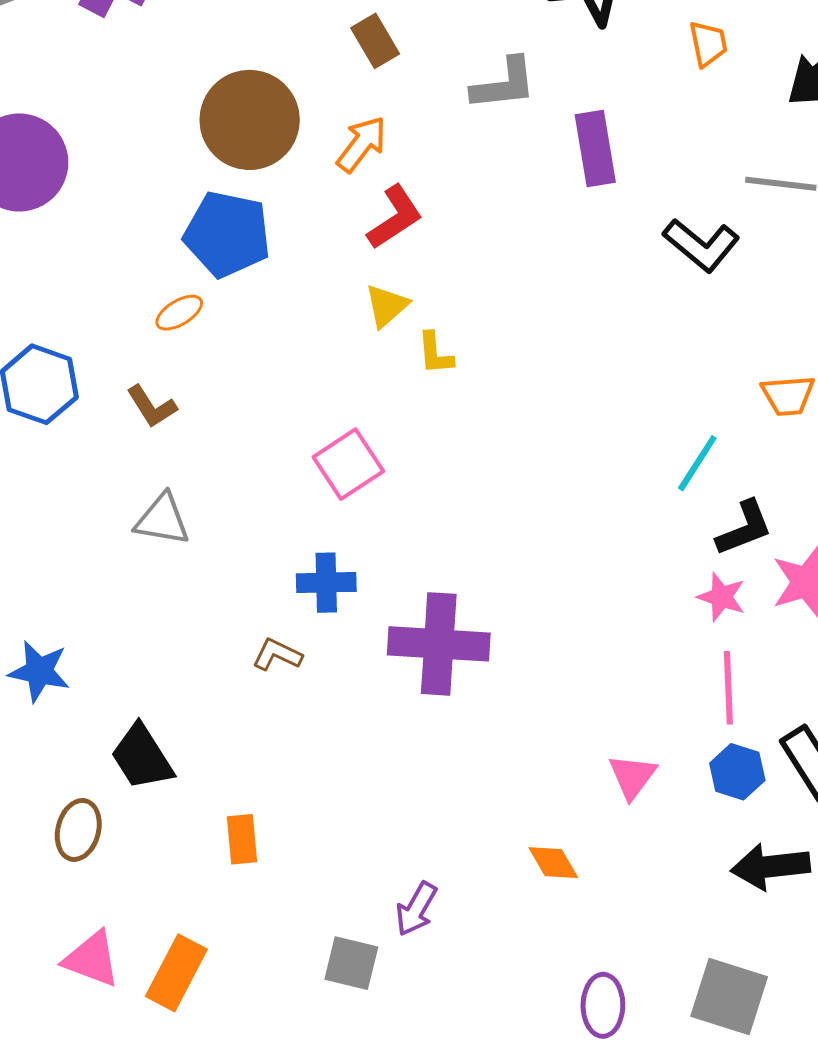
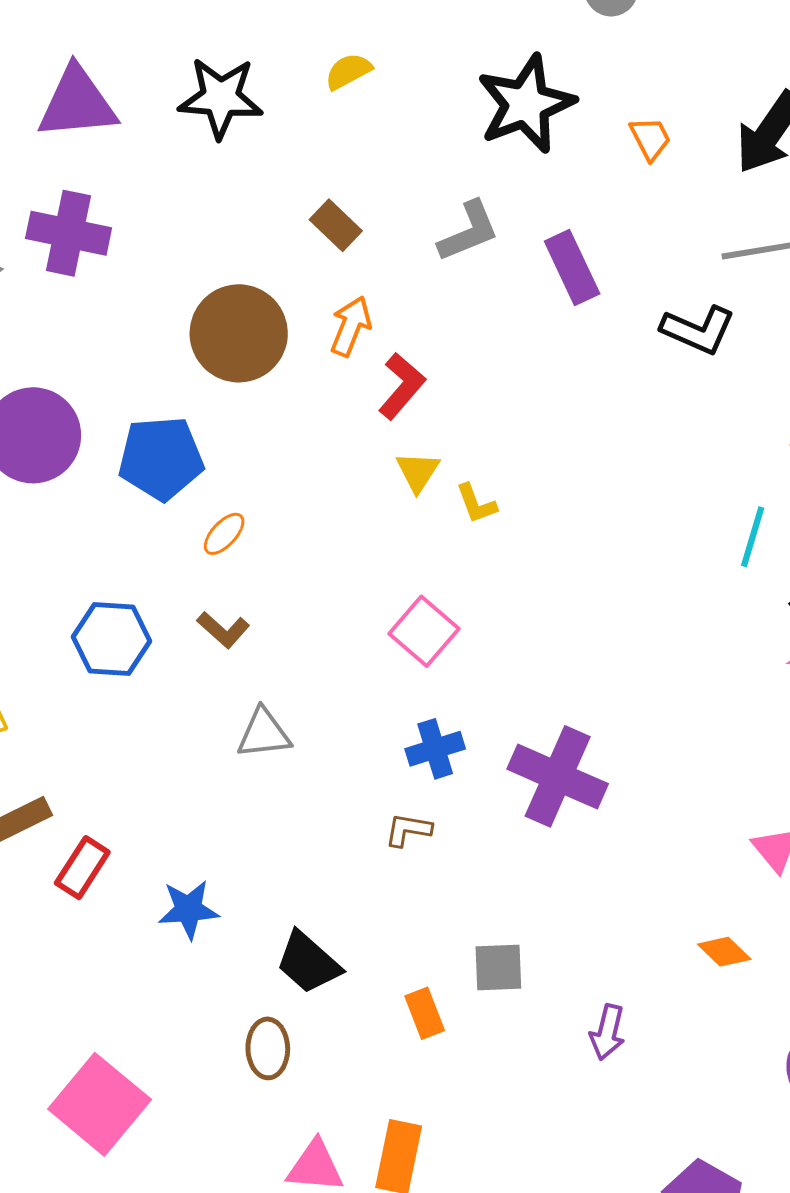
blue pentagon: (227, 234) -> (161, 458), moved
purple cross: (439, 644) -> (558, 776), turned 36
gray square: (351, 963) -> (498, 968), moved

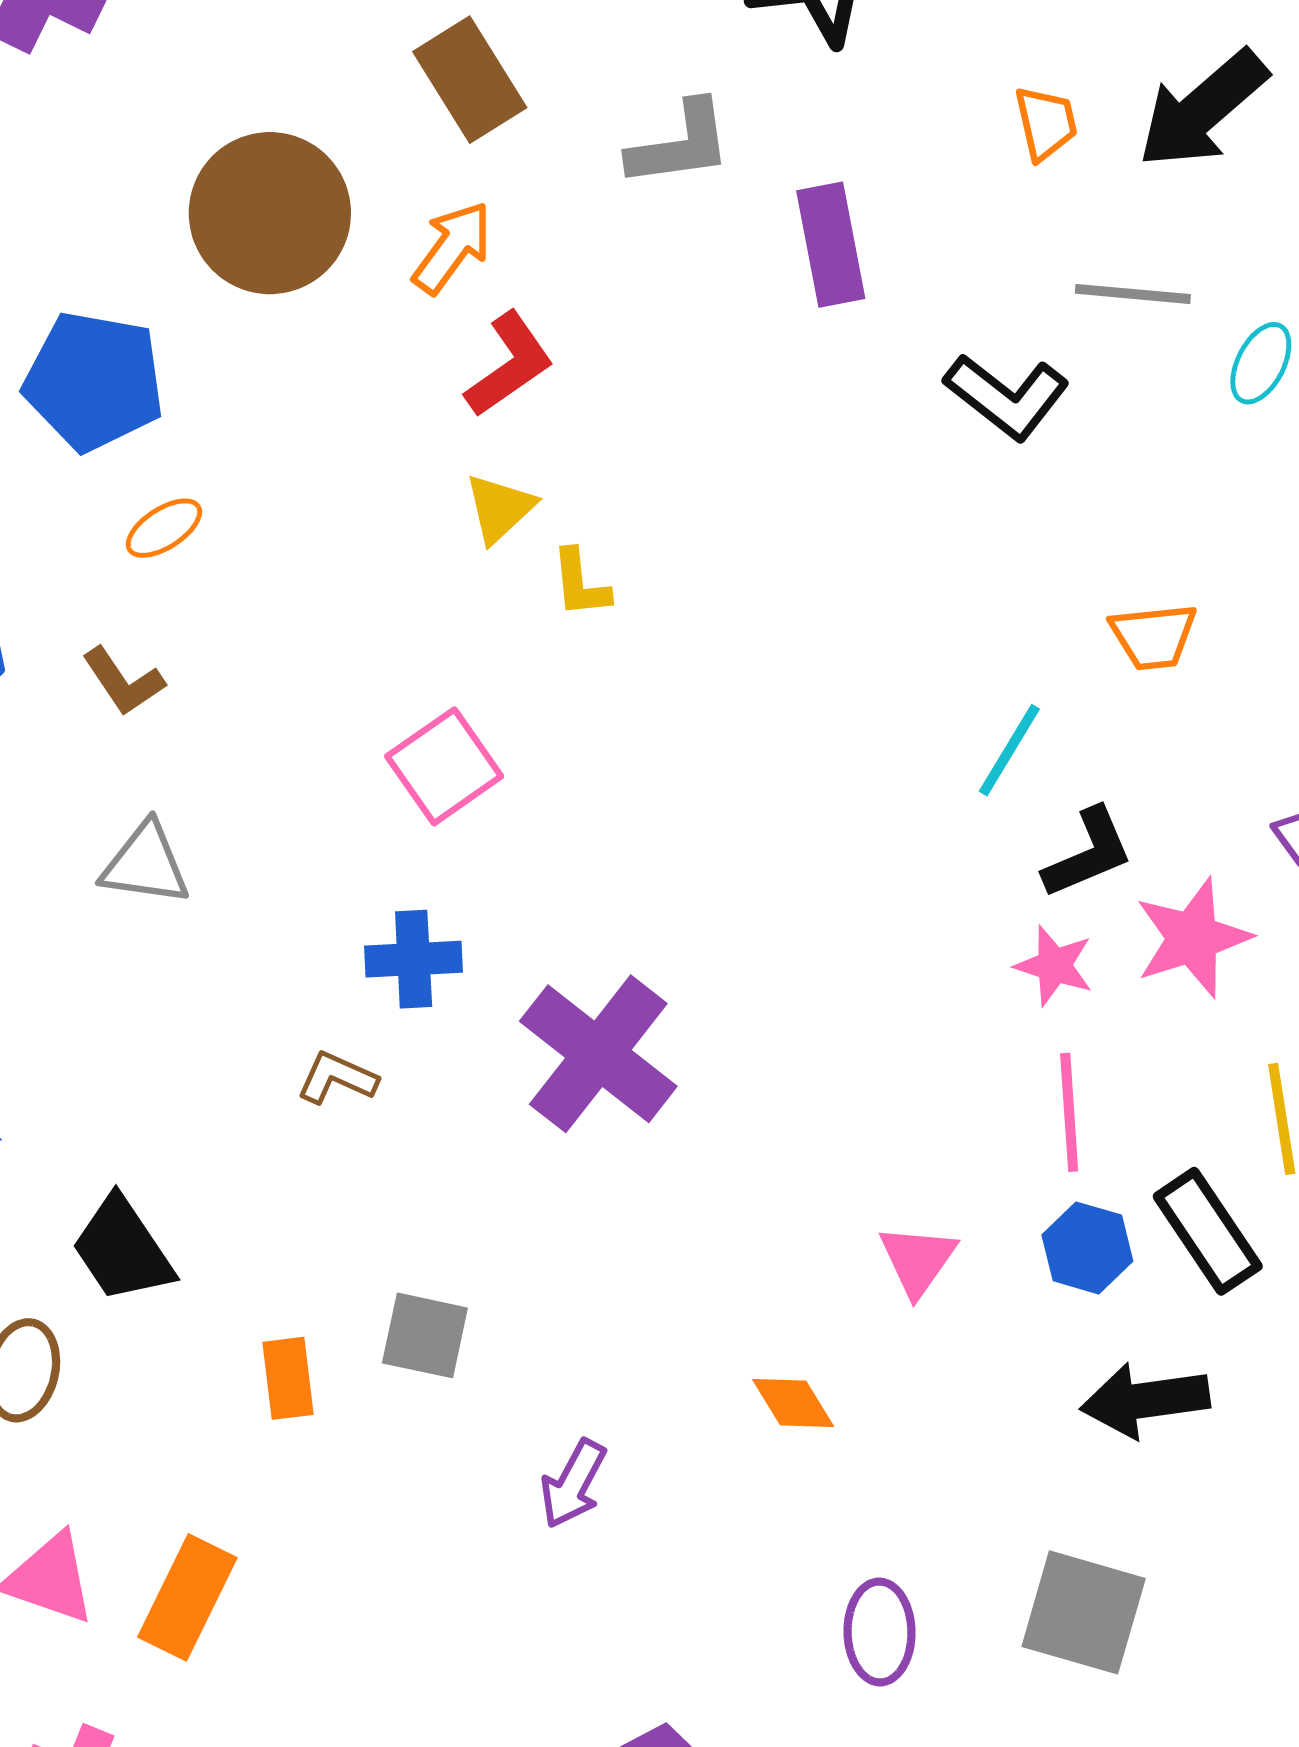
orange trapezoid: (650, 138) -> (1046, 123), moved
brown rectangle: (336, 225) -> (470, 80), size x1.4

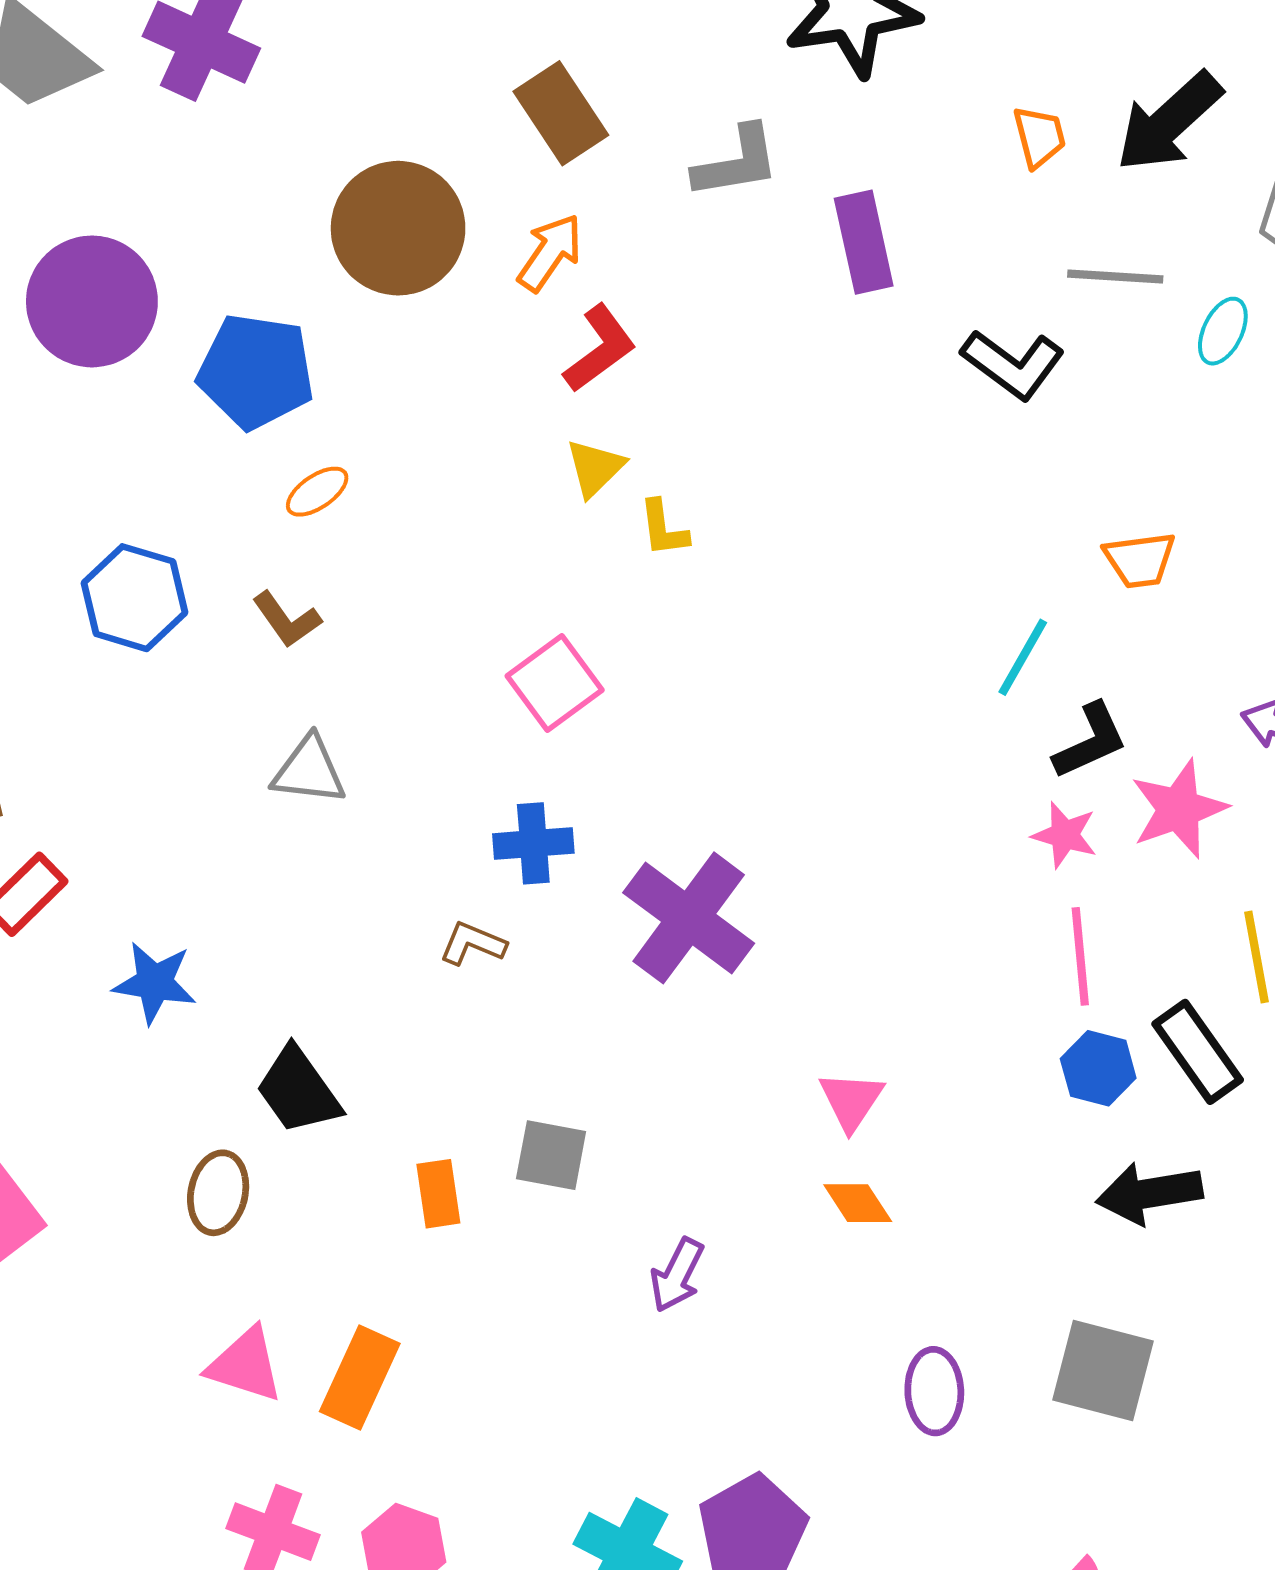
pink triangle: (918, 1260) -> (851, 1101), moved

